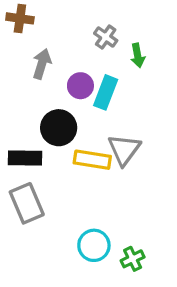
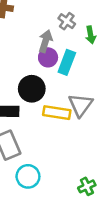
gray arrow: (42, 64) -> (46, 41), moved
cyan circle: (94, 245) -> (28, 176), moved

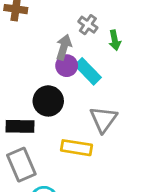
cyan rectangle: (67, 62) -> (88, 71), turned -65
yellow rectangle: (57, 113) -> (77, 148), moved

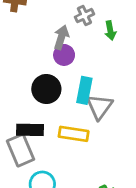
gray cross: (88, 25) -> (84, 16), turned 30
cyan rectangle: (88, 71) -> (84, 90), moved, turned 55
black rectangle: (20, 126) -> (30, 130), moved

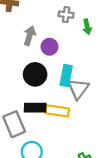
gray cross: (84, 16) -> (66, 15), turned 32
gray arrow: (61, 37) -> (30, 36), moved
black rectangle: (30, 130) -> (35, 108), moved

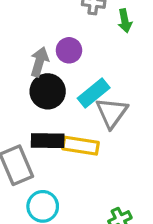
gray arrow: (30, 36) -> (39, 62), moved
cyan rectangle: (66, 75) -> (94, 93), turned 40

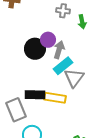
gray arrow: (39, 62) -> (59, 50), moved
black circle: (48, 91) -> (35, 49), moved

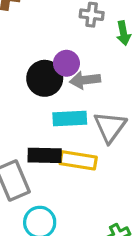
gray arrow: (59, 50) -> (85, 80), turned -114
cyan rectangle: (63, 66) -> (70, 119), moved, turned 36

